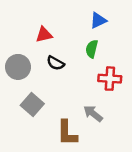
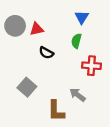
blue triangle: (98, 20) -> (82, 17), turned -32
gray circle: (18, 67) -> (15, 26), moved

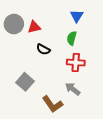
red cross: (91, 66) -> (76, 63), moved
brown L-shape: (56, 111) -> (52, 104), turned -35

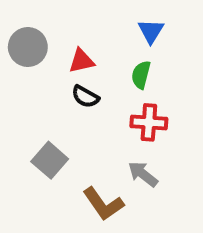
red triangle: (34, 27) -> (81, 61), moved

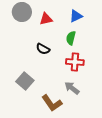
blue triangle: (151, 31) -> (76, 16), turned 32
gray circle: (28, 47) -> (22, 12), moved
red triangle: (81, 61) -> (46, 19), moved

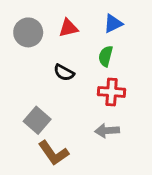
gray circle: (22, 12) -> (28, 32), moved
gray arrow: (72, 88) -> (107, 131), turned -42
brown L-shape: (52, 103) -> (53, 153), moved

